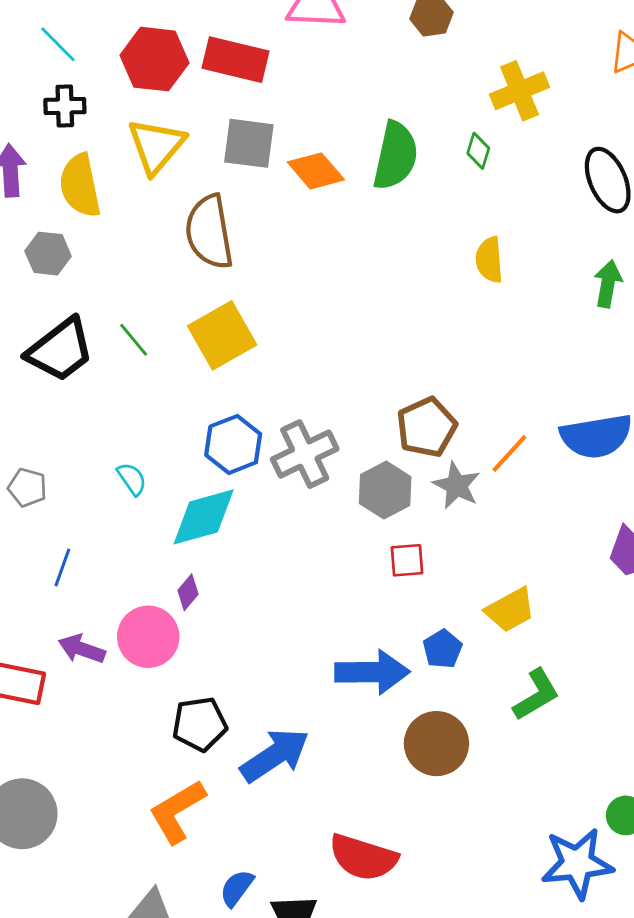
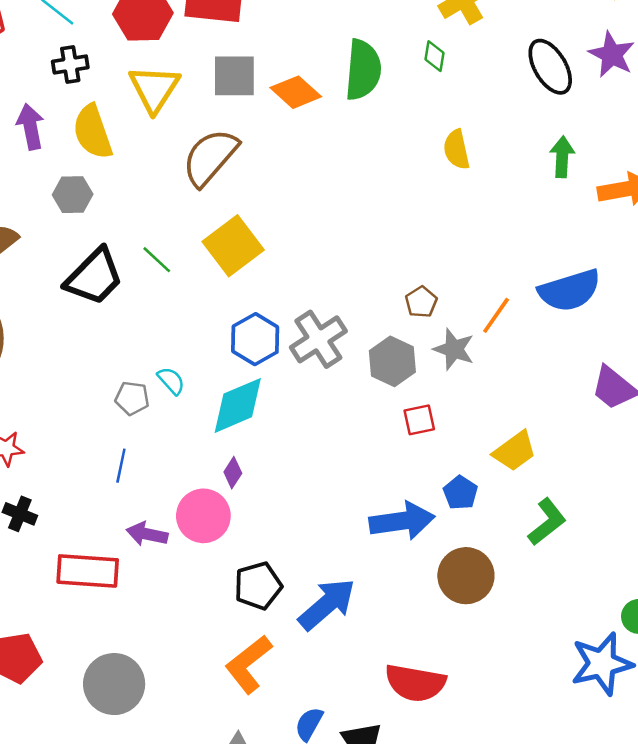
brown semicircle: (209, 232) -> (210, 157), turned 58
brown pentagon: (427, 427) -> (421, 302), size x0.6
gray pentagon: (27, 487) -> (132, 398), moved

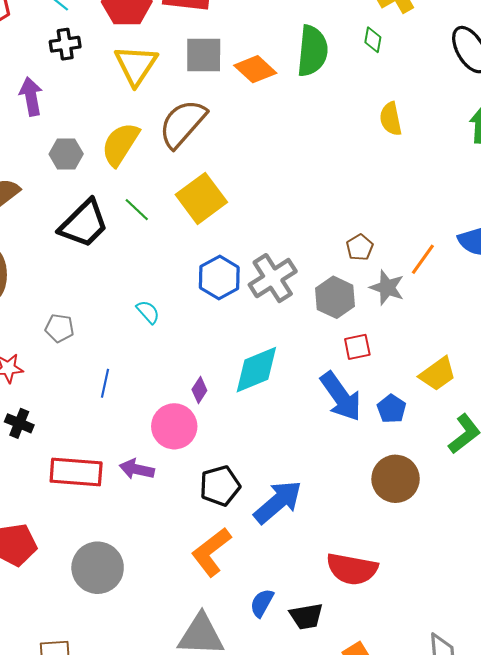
yellow semicircle: (93, 132) -> (120, 144), moved, turned 51
gray pentagon: (132, 398) -> (59, 328), moved
cyan diamond: (238, 405) -> (256, 370), moved
blue arrow: (402, 521) -> (341, 397), moved, turned 62
purple arrow: (147, 534) -> (137, 469), moved

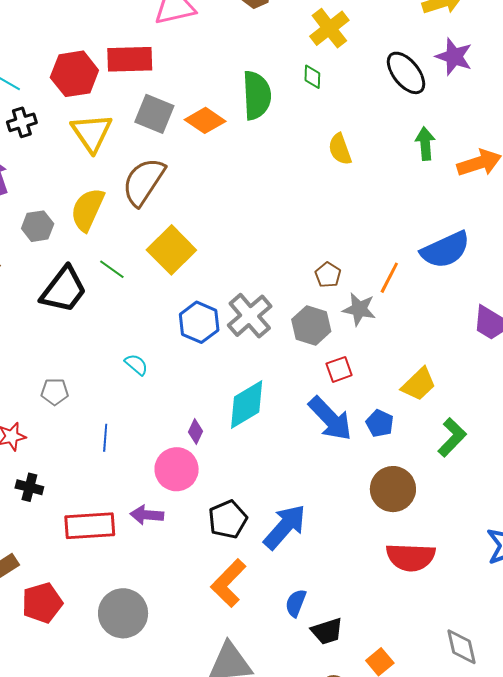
gray square: (204, 55) -> (154, 114), turned 30
red semicircle: (352, 569) -> (411, 557), moved
blue semicircle: (262, 603) -> (296, 603), moved

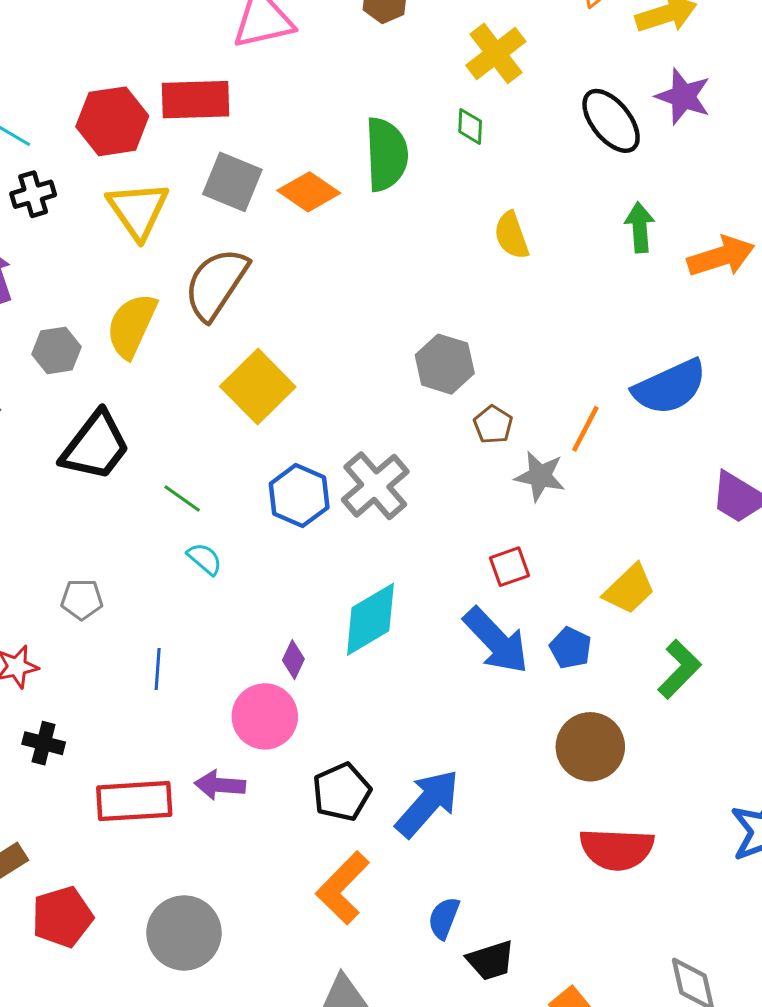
green line: (112, 269) -> (182, 499), moved
gray hexagon: (311, 325) -> (445, 364), moved

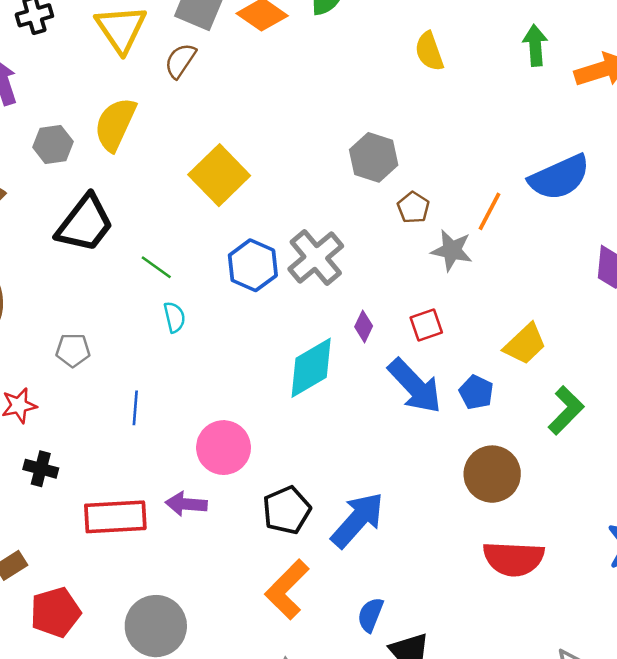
brown semicircle: (216, 284) -> (180, 61), moved, size x0.6
cyan semicircle: (205, 559) -> (174, 317), turned 36
purple diamond: (293, 660) -> (364, 326), moved

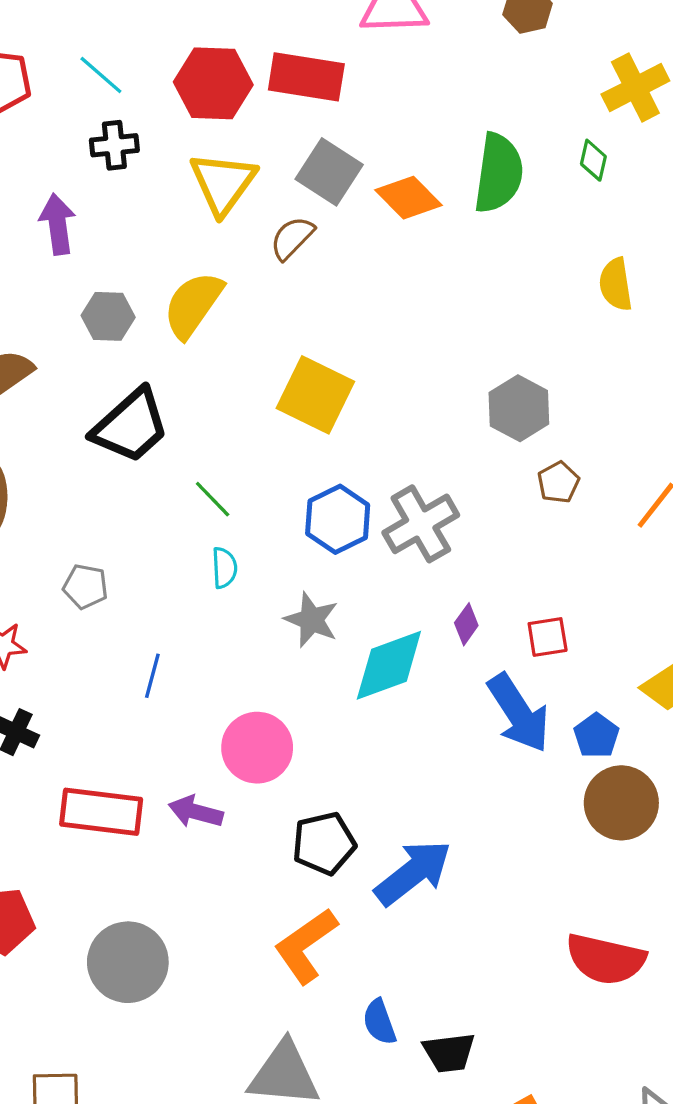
yellow square: (219, 175) -> (315, 395), turned -30
gray star: (452, 250) -> (311, 620), moved
brown circle: (492, 474) -> (621, 803), moved
blue semicircle: (370, 615) -> (379, 1022), moved, turned -52

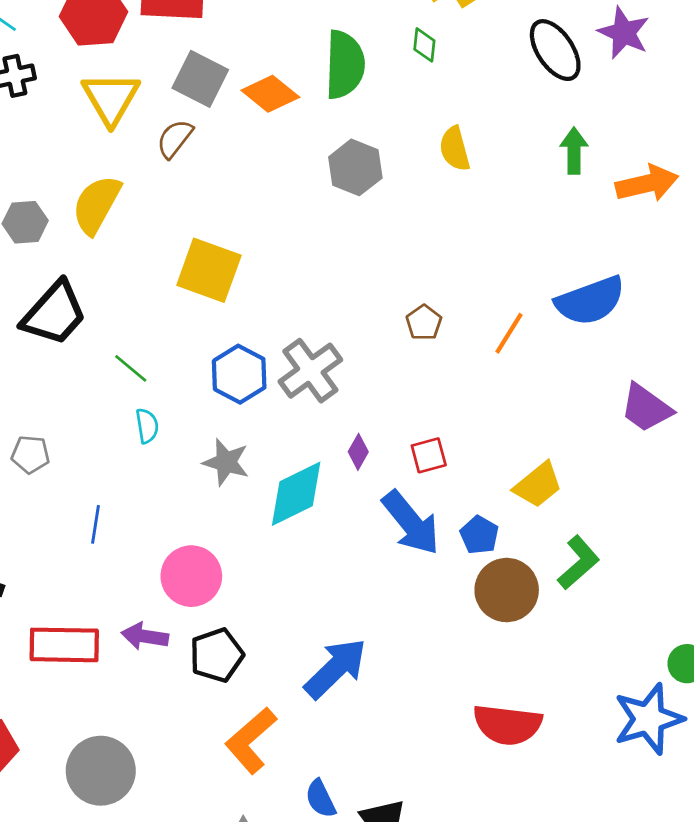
gray hexagon: (519, 408) -> (355, 167), moved
black pentagon: (324, 843) -> (217, 655), moved

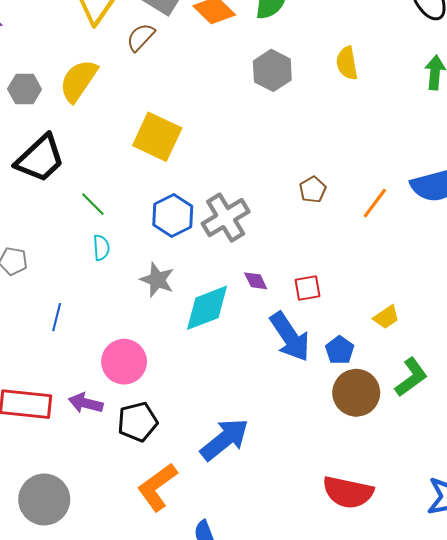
purple diamond: (358, 452) -> (256, 281), turned -60
yellow trapezoid: (538, 485) -> (386, 317), size x0.7

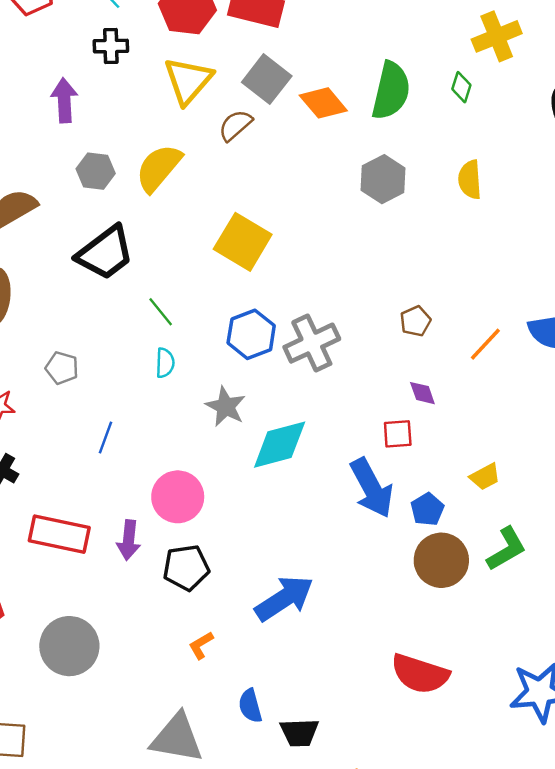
purple diamond: (256, 281) -> (422, 393), moved
purple arrow: (86, 403) -> (129, 540), turned -104
orange L-shape: (157, 487) -> (201, 645), size x0.5

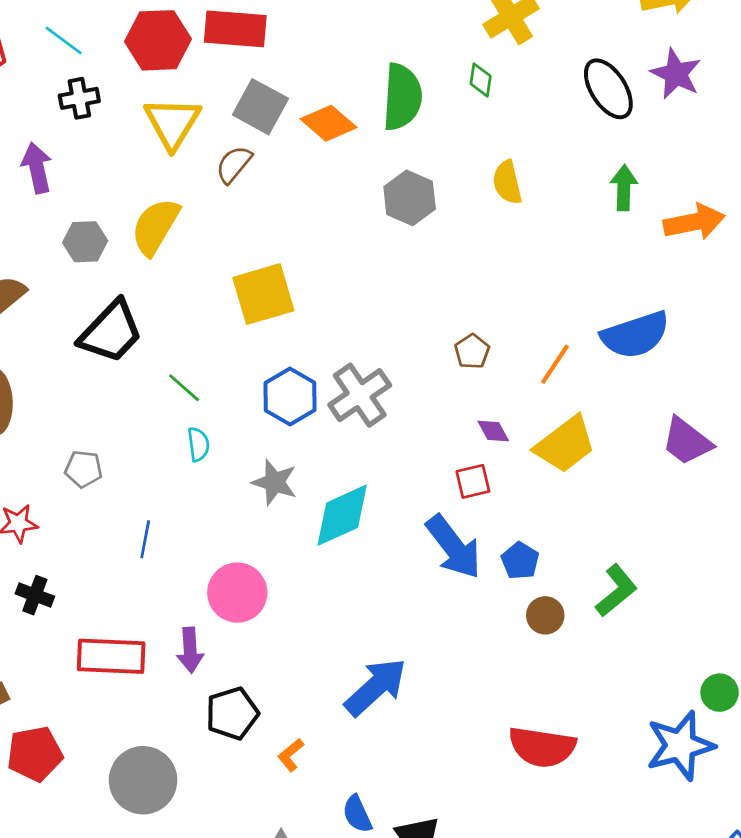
yellow square: (243, 242) -> (263, 294), turned -38
yellow trapezoid: (485, 477) -> (565, 444), moved, size x1.8
brown circle: (441, 560) -> (545, 615), size x0.6
black pentagon: (186, 568) -> (232, 713), moved

